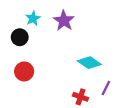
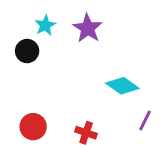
red circle: (24, 71) -> (33, 127), moved
red cross: (80, 97) -> (86, 133), moved

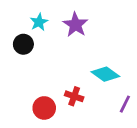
red circle: (33, 127) -> (44, 108), moved
red cross: (86, 133) -> (74, 96), moved

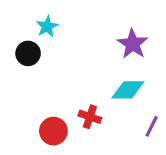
purple star: (75, 25) -> (133, 44), moved
cyan diamond: (105, 74) -> (128, 90), turned -36

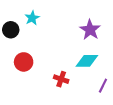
black circle: (28, 53) -> (11, 30), moved
red circle: (53, 131) -> (24, 62), moved

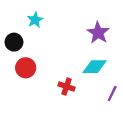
black circle: (11, 30) -> (14, 42), moved

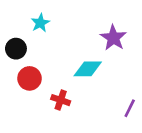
cyan diamond: (95, 67) -> (88, 69), moved
red cross: (67, 86) -> (61, 100), moved

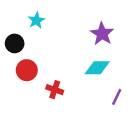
cyan diamond: (88, 69) -> (97, 68), moved

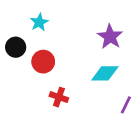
red circle: (27, 70) -> (43, 62), moved

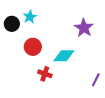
black circle: (16, 47) -> (12, 24), moved
cyan diamond: (105, 73) -> (64, 56), moved

